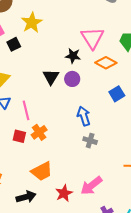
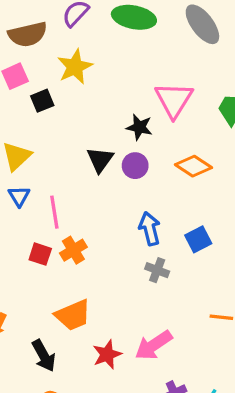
orange diamond: (106, 63) -> (193, 166), moved
blue square: (117, 94) -> (198, 239), moved
black arrow: (26, 197) -> (44, 356), turned 72

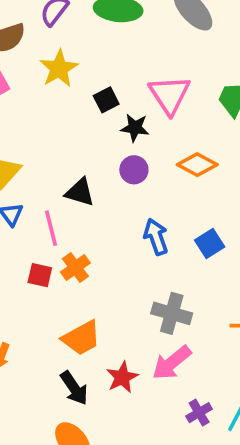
black square: (42, 101) -> (106, 100), moved
black triangle: (100, 160) -> (80, 192), moved, turned -44
gray cross: (157, 270) -> (172, 313), moved, size x1.5
black arrow: (44, 356) -> (74, 388), moved

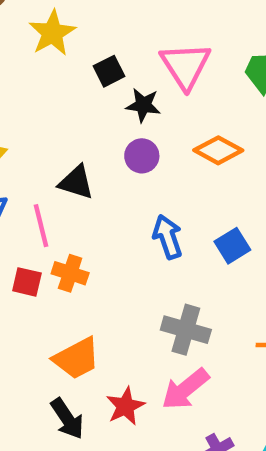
orange cross: (75, 267) -> (70, 273), turned -36

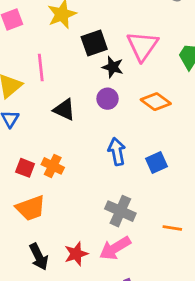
black square: (109, 71) -> (94, 43), size x1.4
pink line: (41, 226) -> (41, 67), moved
orange trapezoid: (77, 358) -> (31, 208), moved

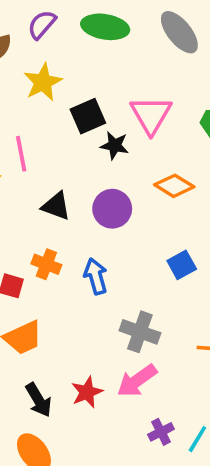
purple circle: (107, 99) -> (112, 209), moved, size x1.4
blue arrow: (117, 151) -> (96, 276), moved
orange cross: (53, 166) -> (46, 264), moved

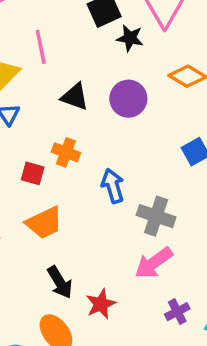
blue arrow: (96, 276) -> (113, 186), moved
red star: (87, 392) -> (101, 304), moved

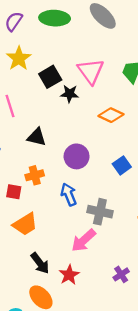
purple circle: (128, 99) -> (77, 156), moved
orange cross: (66, 152) -> (35, 175), turned -30
pink arrow: (154, 263) -> (83, 240), moved

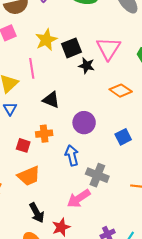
yellow star: (19, 58) -> (46, 40), moved

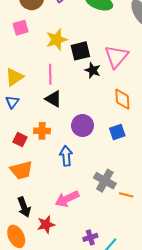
pink line: (32, 68) -> (50, 74), moved
orange diamond: (121, 91) -> (122, 99), turned 45
blue square: (123, 137) -> (117, 132), moved
gray cross: (97, 175) -> (105, 181), moved

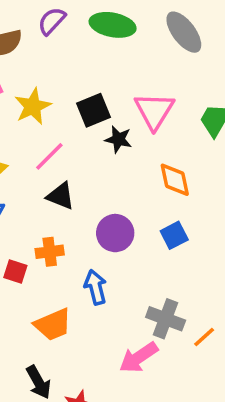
yellow star: (57, 40) -> (33, 106), moved
pink line: (50, 74) -> (49, 156), turned 54
orange trapezoid: (21, 170) -> (53, 325), moved
orange line: (126, 195) -> (204, 337), turned -48
pink arrow: (67, 199) -> (139, 357), moved

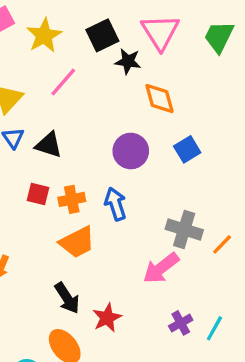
orange diamond: (175, 180) -> (159, 99), moved
black triangle: (61, 196) -> (49, 145), moved
orange cross: (50, 252) -> (72, 199), moved

